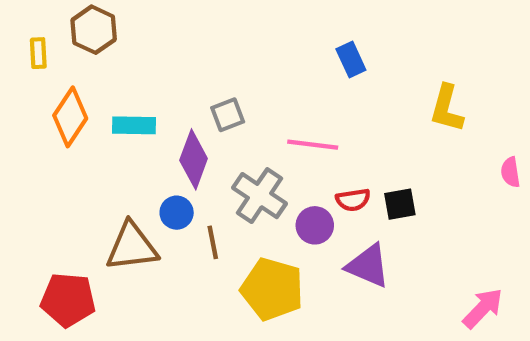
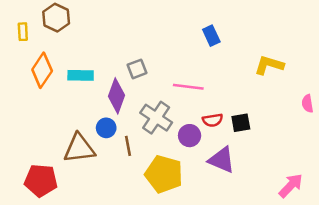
yellow L-shape: (447, 108) -> (269, 65), turned 92

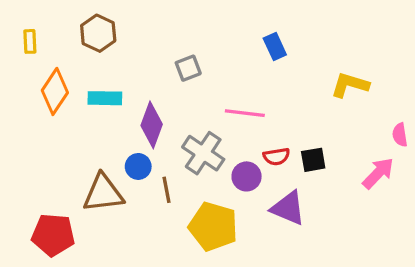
brown hexagon: (56, 18) -> (98, 33), moved
gray square: (137, 69) -> (188, 68), moved
pink arrow: (291, 186) -> (378, 173), moved

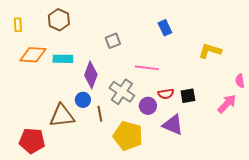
orange diamond: (55, 91) -> (33, 55), turned 60

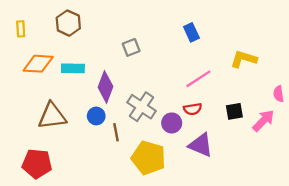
pink line: (147, 68) -> (198, 79), moved, turned -40
black square: (188, 96) -> (234, 111), moved
brown triangle: (62, 116) -> (52, 116), moved

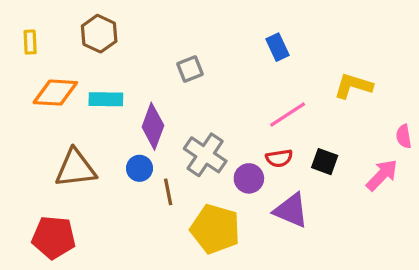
black square: (234, 111) -> (325, 162), moved, turned 30

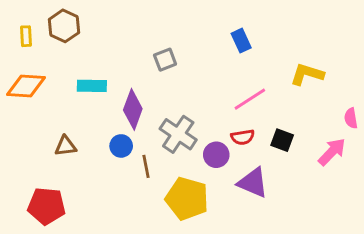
brown hexagon: (99, 34) -> (64, 26), moved
orange diamond: (55, 93) -> (26, 86), moved
brown triangle: (76, 168) -> (66, 146), size x0.6

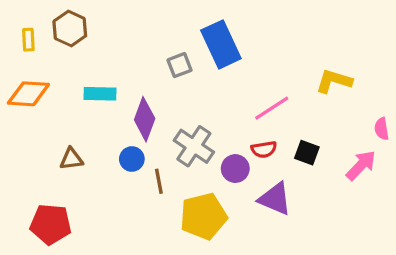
blue rectangle: (241, 41) -> (221, 44), moved, size x1.8
yellow pentagon: (187, 199) -> (203, 216), turned -30

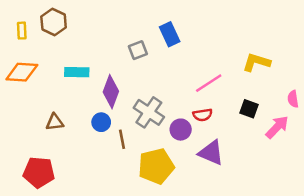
blue rectangle: (221, 44) -> (170, 34), size x0.7
black square: (307, 153) -> (249, 109), moved

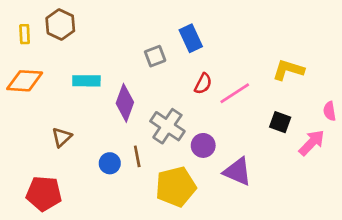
red semicircle: (203, 115) -> (203, 84), moved, turned -54
brown triangle: (55, 122) -> (62, 137), turned -36
blue circle: (101, 122) -> (110, 163), moved

